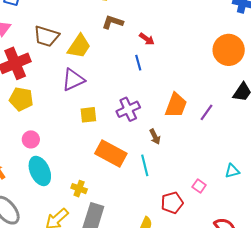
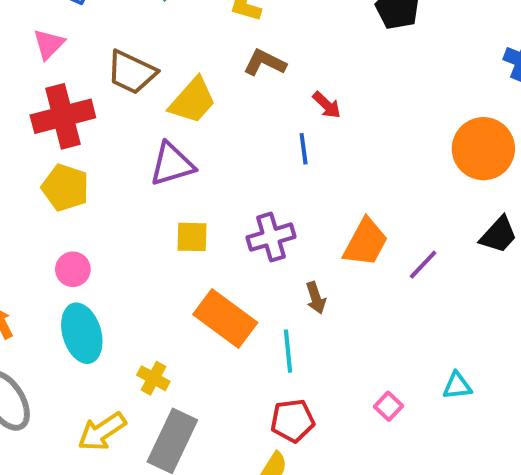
red pentagon: (172, 203) -> (293, 421), moved

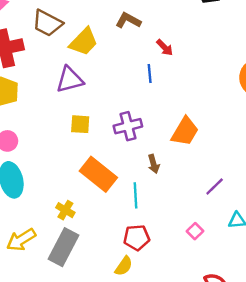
purple line: (423, 265) -> (215, 187), moved
yellow cross: (153, 378) -> (65, 210), moved

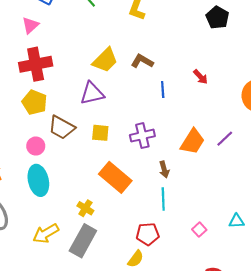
brown L-shape: (128, 20) -> (142, 61), moved
brown trapezoid: (47, 23) -> (62, 127), moved
red arrow: (165, 48) -> (201, 77), moved
purple line: (215, 187) -> (225, 139), moved
cyan line: (136, 195) -> (163, 199), moved

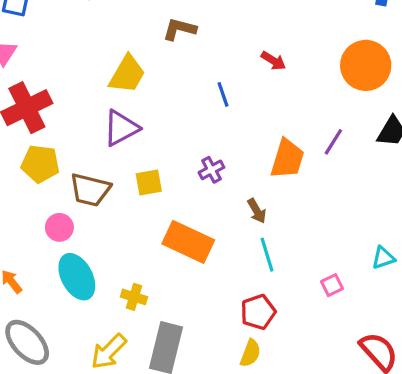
brown L-shape: (142, 61) -> (179, 29), moved
purple cross: (142, 136) -> (211, 170), size x0.7
yellow cross: (85, 208) -> (134, 297), moved
pink square: (199, 230) -> (332, 285), turned 32

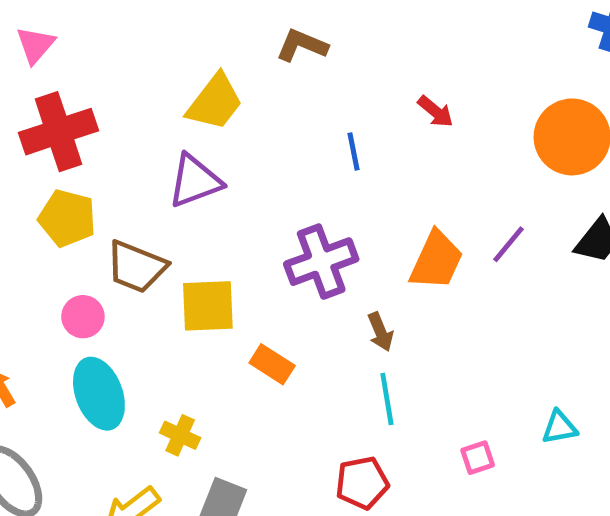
purple cross: (211, 170) -> (321, 262), size x1.8
yellow square: (149, 182) -> (208, 306), moved, size x1.4
orange rectangle: (188, 242) -> (272, 364), size x0.6

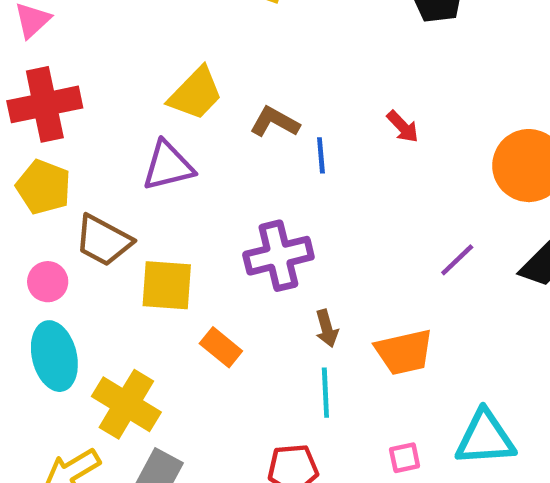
brown L-shape: (302, 45) -> (275, 122), moved
orange trapezoid: (436, 260) -> (404, 352), moved, turned 46
cyan triangle: (559, 427) -> (485, 438), size x1.8
yellow cross: (180, 435) -> (126, 404), size x1.8

